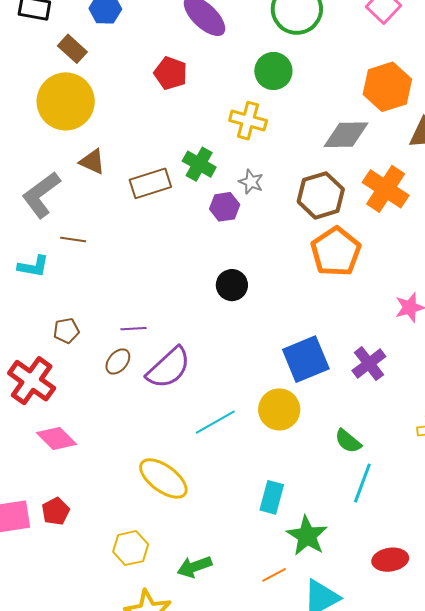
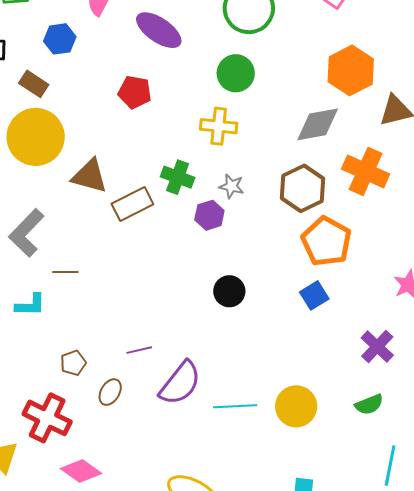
brown triangle: (92, 162) -> (90, 176), moved, size x1.4
blue square: (306, 359) -> (314, 295), moved, size x0.6
brown ellipse: (118, 361) -> (110, 392), moved
cyan line: (215, 422) -> (235, 406), moved, turned 36
green semicircle: (348, 441) -> (369, 404), moved, turned -52

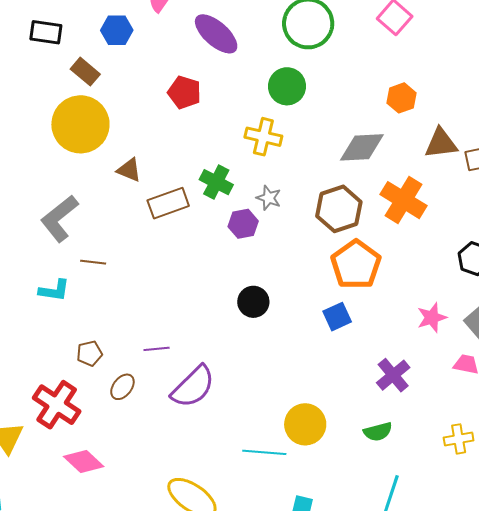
orange hexagon: (351, 70) -> (401, 98), size x0.6
brown triangle: (90, 176) -> (129, 170), size x0.7
cyan line: (235, 406) -> (264, 452), moved

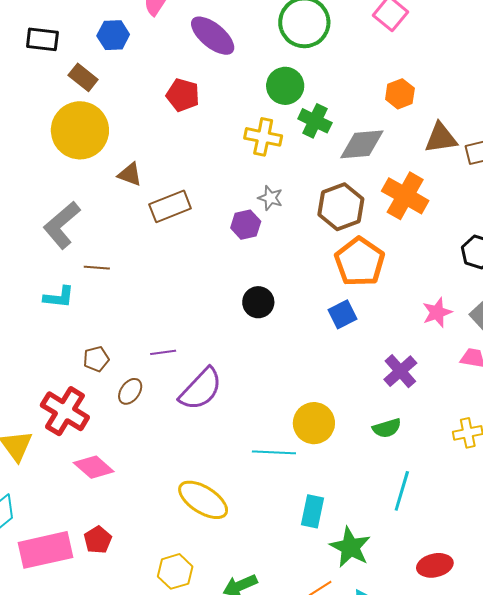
green cross: (216, 182) -> (315, 121), moved

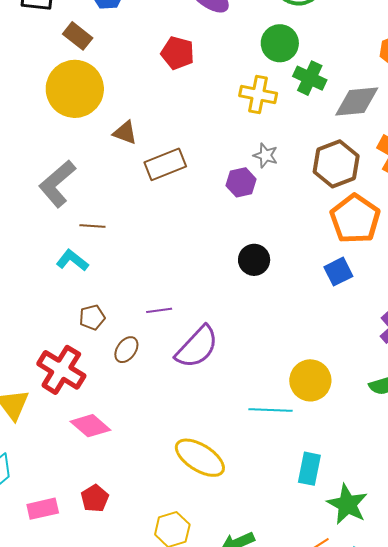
cyan L-shape: (59, 297) -> (72, 260), moved, turned -148
pink rectangle: (46, 550) -> (43, 509), size x0.6

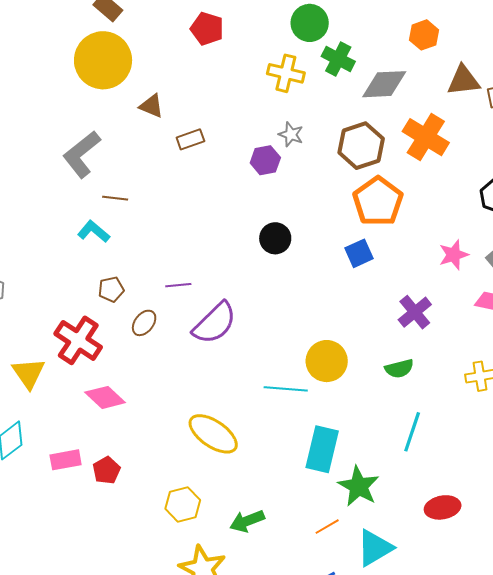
brown rectangle: (165, 164) -> (190, 139), size x0.7
cyan rectangle: (309, 469) -> (322, 449), size x1.4
pink rectangle: (43, 509) -> (66, 460), moved

